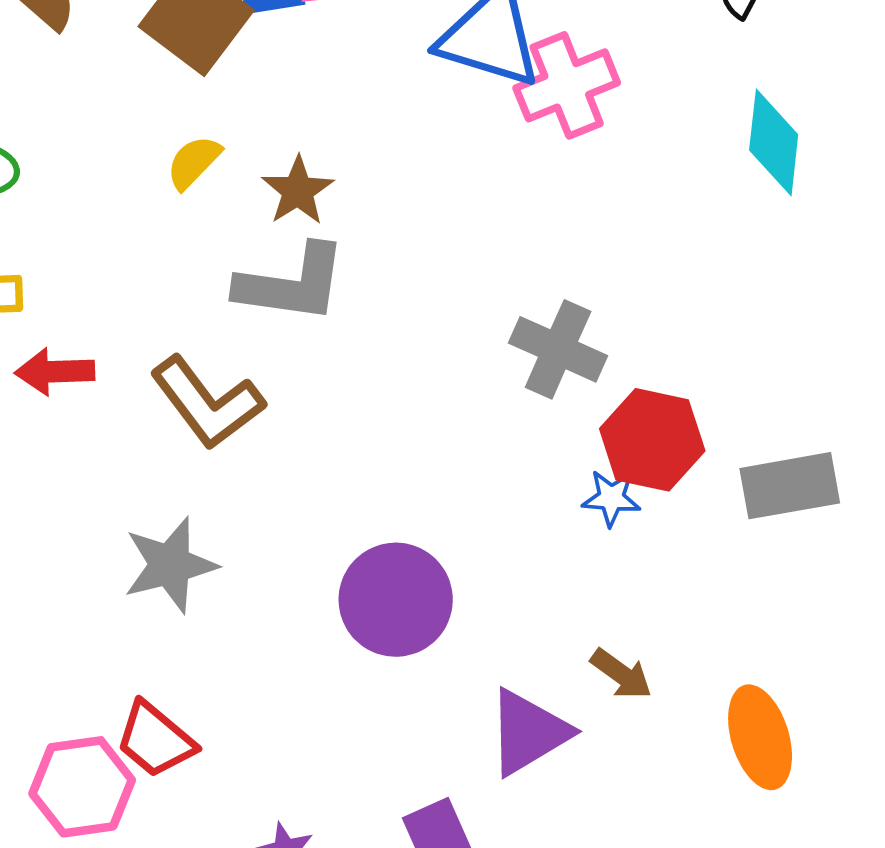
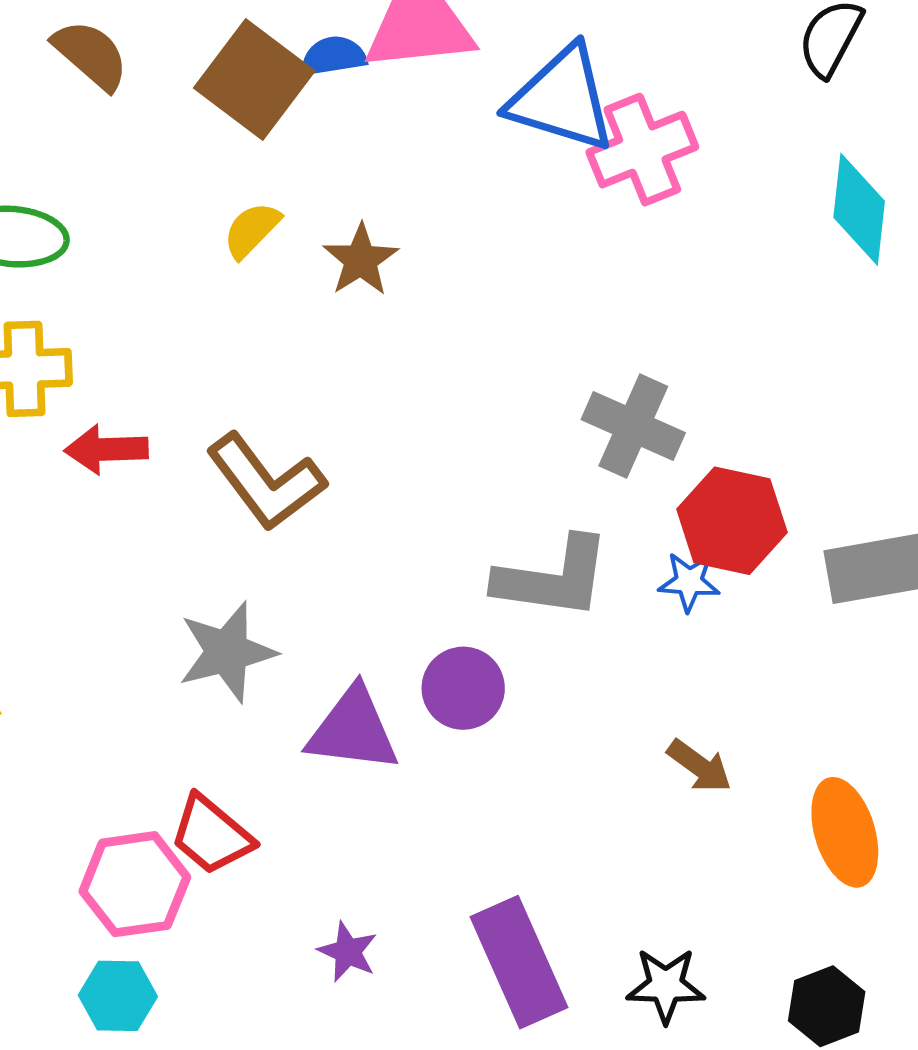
gray L-shape: (292, 284) -> (553, 578), moved
purple circle: (396, 600) -> (463, 688), size x0.7
purple triangle: (528, 732) -> (353, 730), moved, turned 38

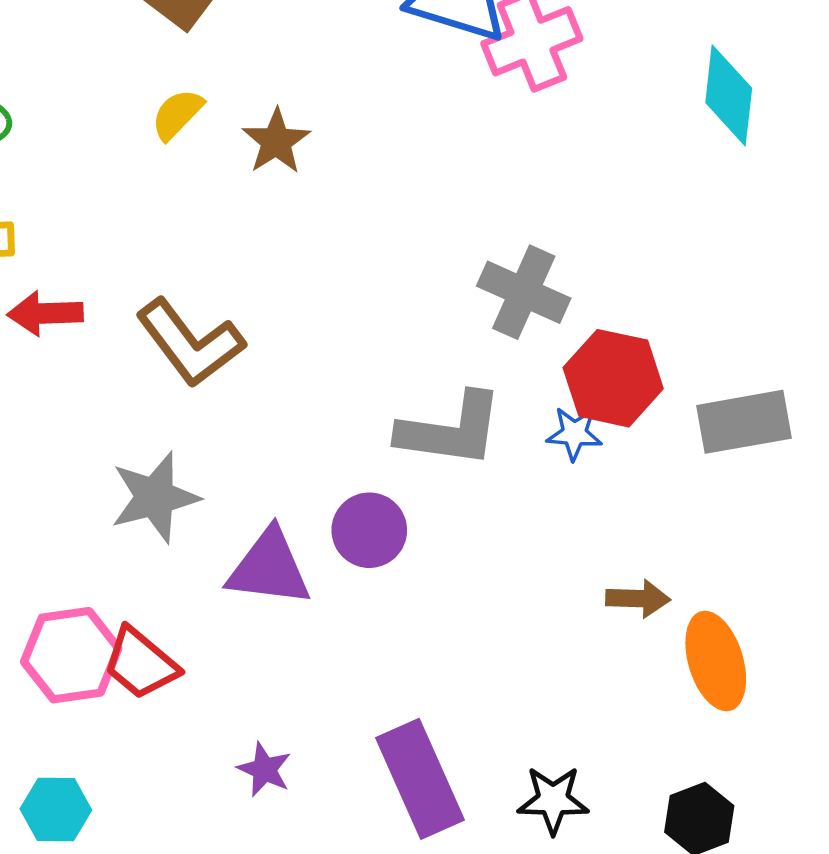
brown arrow: (699, 766) -> (638, 599), moved, turned -34
pink hexagon: (135, 884) -> (71, 655), moved

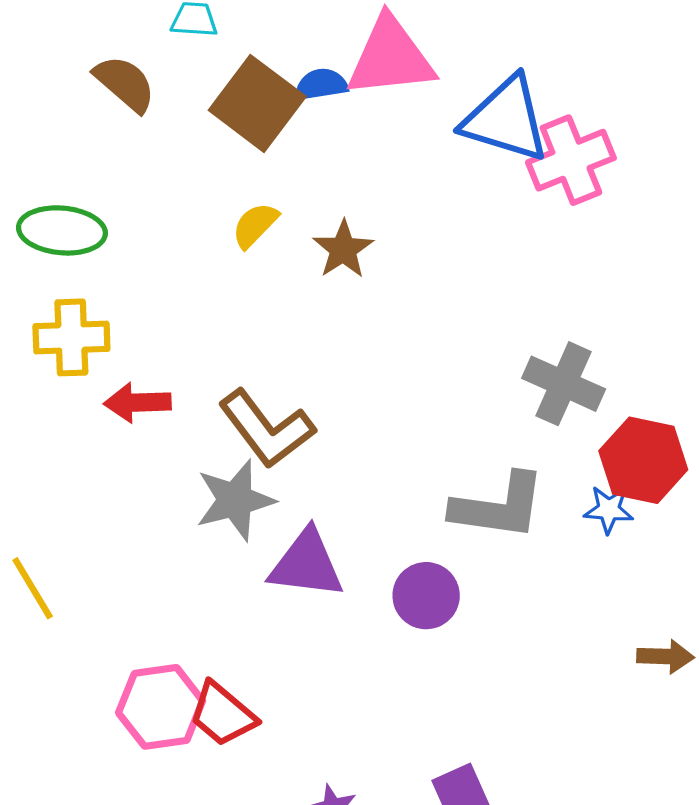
gray star: (155, 497) -> (235, 500), moved
purple triangle: (269, 568) -> (306, 564), moved

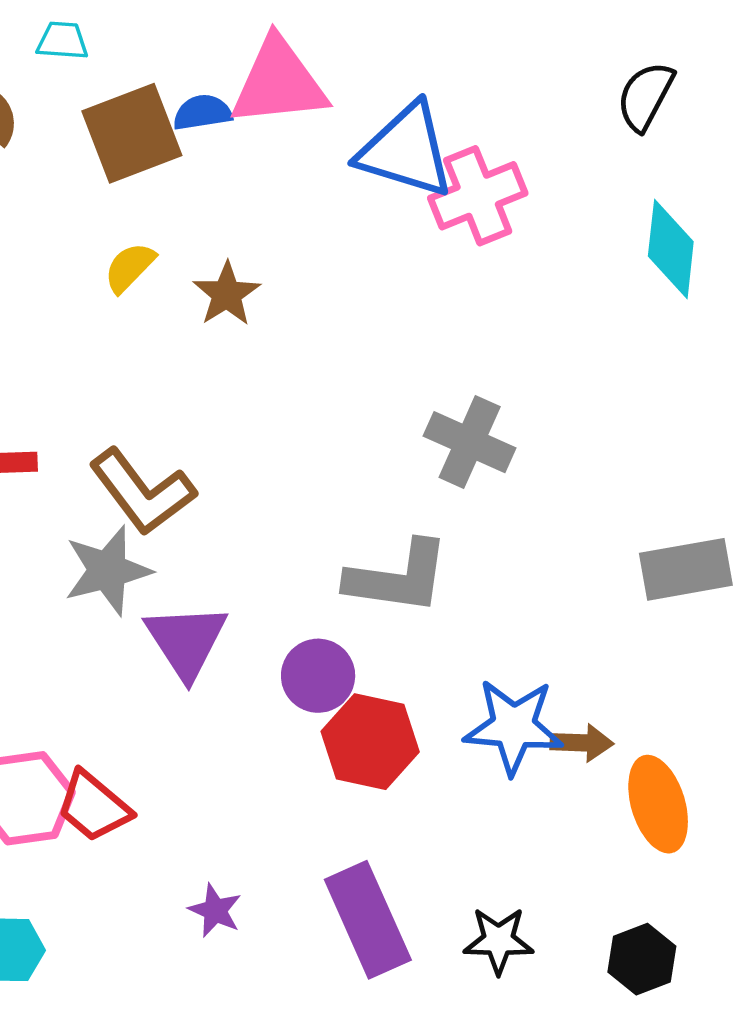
brown square: (257, 103) -> (132, 133), turned 32
red hexagon: (643, 460) -> (370, 742), moved
blue star: (609, 510) -> (514, 727), moved, size x1.8
purple triangle: (306, 564) -> (186, 641), turned 50

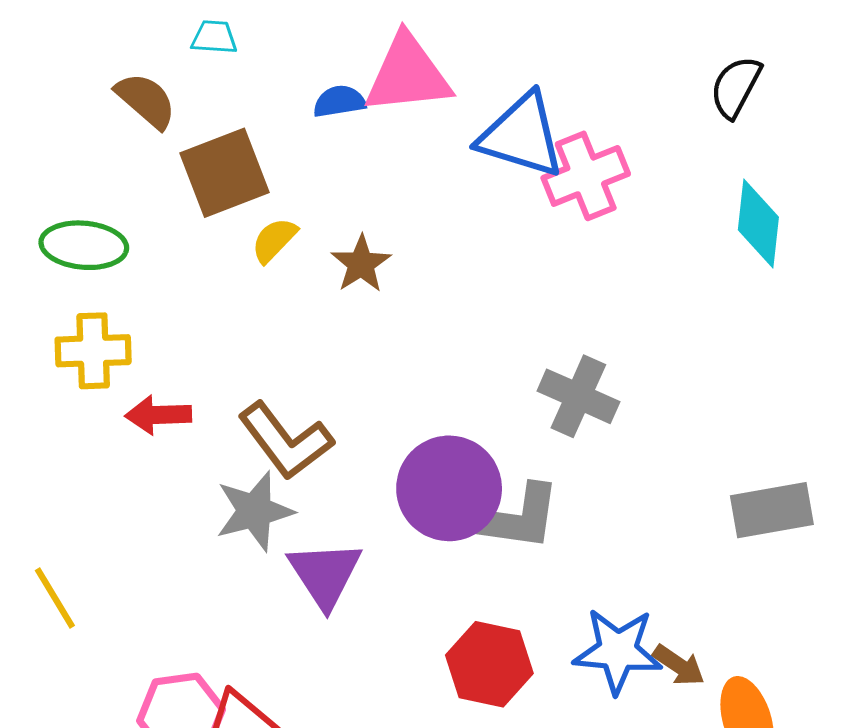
brown square: (132, 133) -> (225, 173), moved
purple circle: (318, 676) -> (449, 488), moved, size x1.6
brown arrow: (582, 743) -> (679, 665), turned 32

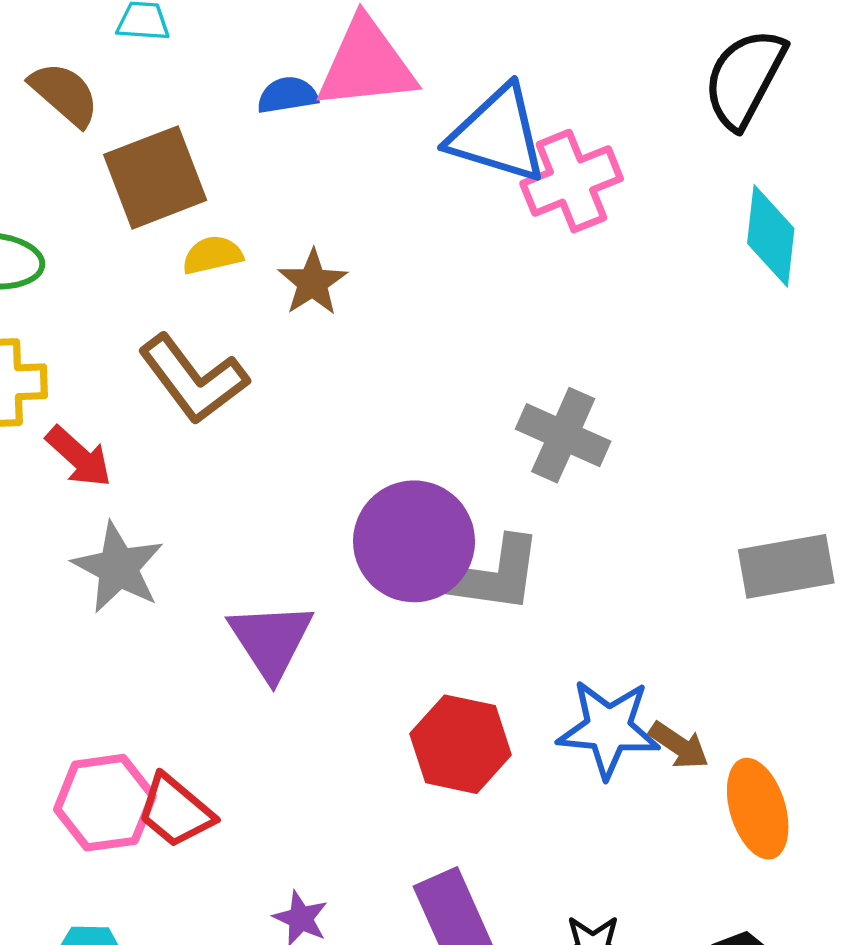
black semicircle: (736, 87) -> (745, 78), size x1.4
yellow semicircle: (274, 240) -> (212, 255), turned 33
red arrow: (158, 415) -> (79, 457), turned -136
brown L-shape: (286, 441) -> (193, 379), moved
gray star: (255, 511) -> (118, 568), moved, turned -30

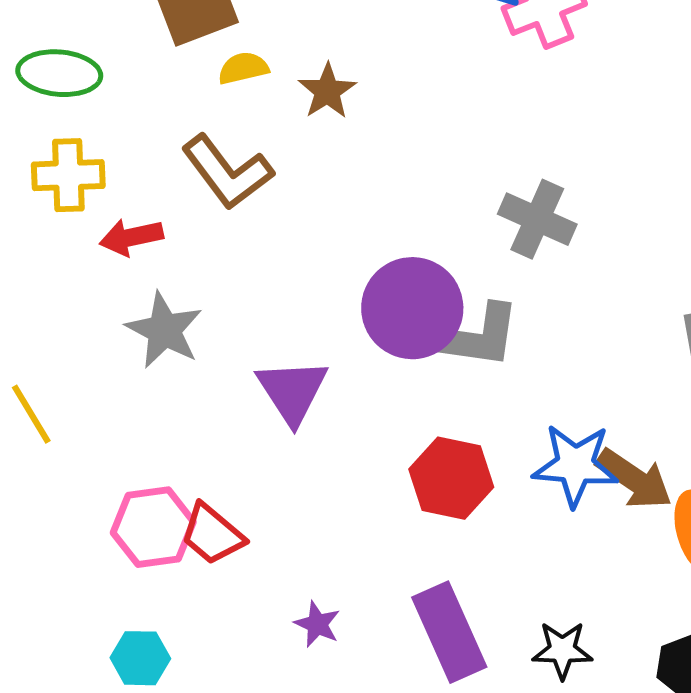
red arrow: (79, 457) -> (131, 237), turned 126
brown arrow: (679, 745) -> (634, 479), size x1.5

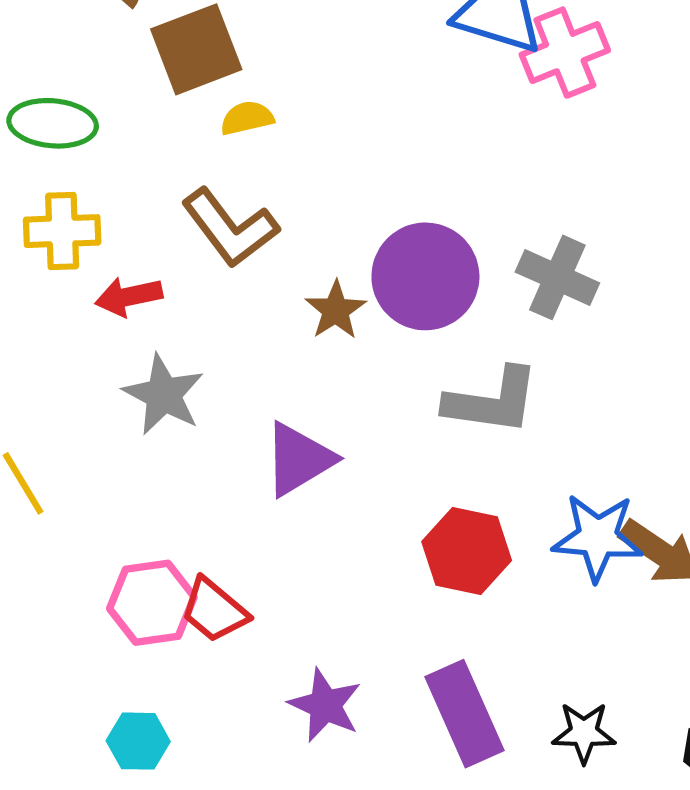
brown star: (327, 91) -> (336, 310), moved
purple circle: (412, 308) -> (425, 276), moved
purple triangle: (292, 391) -> (299, 459), turned 32
purple star: (317, 624) -> (325, 705), size x1.5

